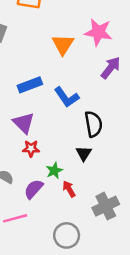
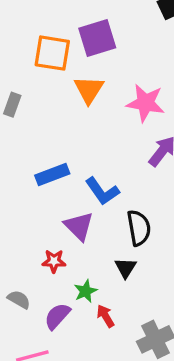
orange triangle: (63, 44) -> (89, 90), moved
purple triangle: (24, 123) -> (79, 226), moved

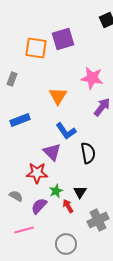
orange triangle: (89, 90) -> (58, 96), moved
blue rectangle: (52, 175) -> (20, 120), moved
red star: (54, 261) -> (37, 173), size x1.5
black triangle: (126, 268) -> (80, 192), moved

